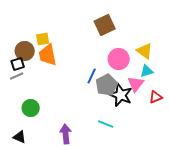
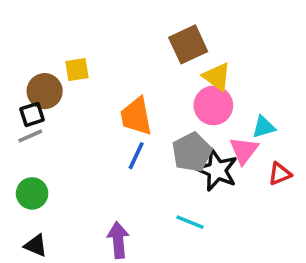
yellow triangle: (145, 51) -> (217, 77), moved
orange trapezoid: (48, 55) -> (136, 116), moved
blue line: (92, 76) -> (136, 156), moved
green circle: (31, 108) -> (32, 193), moved

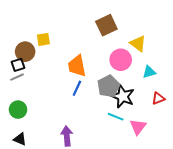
yellow triangle: (217, 77) -> (138, 43), moved
pink triangle: (244, 150) -> (138, 127), moved
cyan line: (190, 222) -> (116, 117), moved

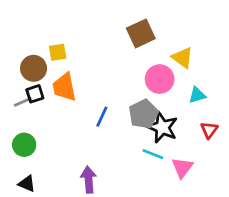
black square: (18, 65) -> (35, 94), moved
orange trapezoid: (77, 66) -> (64, 87), moved
red triangle: (158, 98) -> (209, 130), turned -32

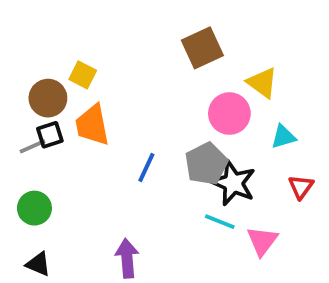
yellow square: (58, 52) -> (83, 75), turned 36

